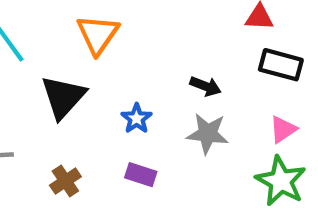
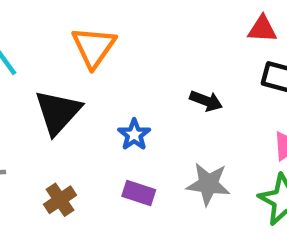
gray star: (208, 134) -> (208, 184), moved

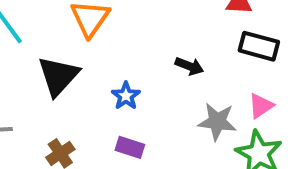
gray star: (208, 184) -> (217, 122), moved

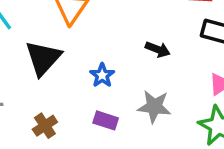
gray star: (217, 122) -> (154, 107), moved

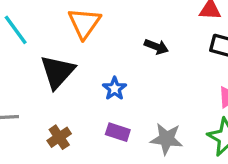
black arrow: (158, 49) -> (156, 47), moved
gray star: (154, 107) -> (167, 139), moved

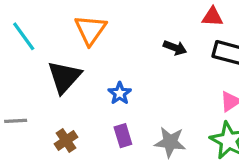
black arrow: (156, 47) -> (175, 48), moved
purple rectangle: (118, 132) -> (123, 136), turned 55

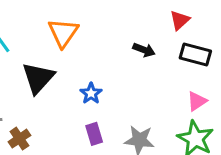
red triangle: (212, 17) -> (180, 20), turned -45
brown cross: (66, 140) -> (19, 139), moved

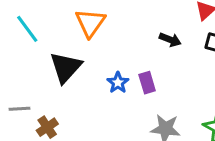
purple rectangle: (94, 134) -> (147, 83), moved

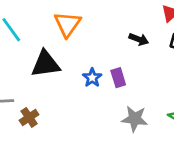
black triangle: (66, 67) -> (46, 64), turned 40

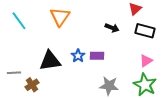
black triangle: (46, 64) -> (50, 61), moved
purple rectangle: (118, 78) -> (97, 56), turned -72

